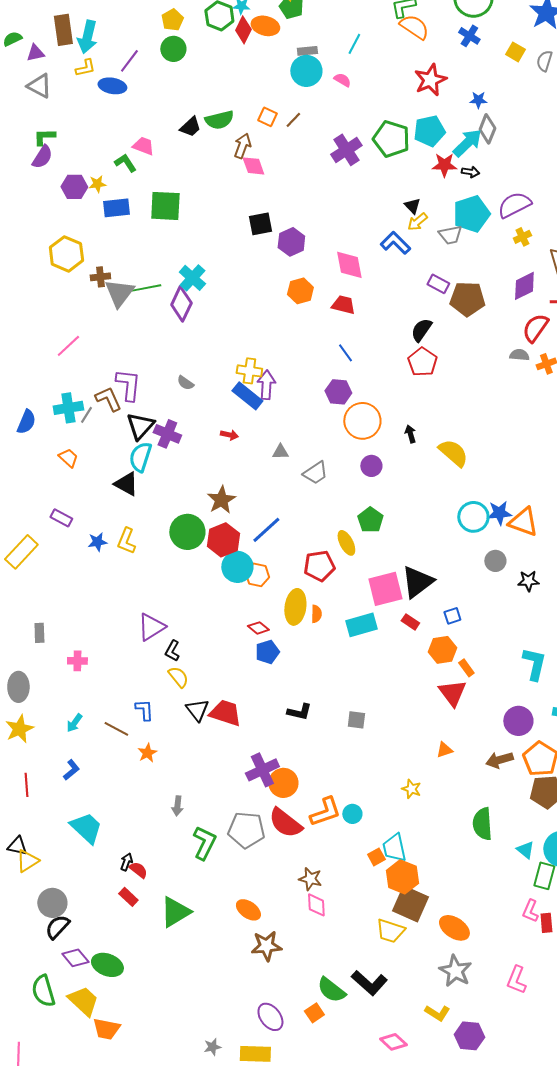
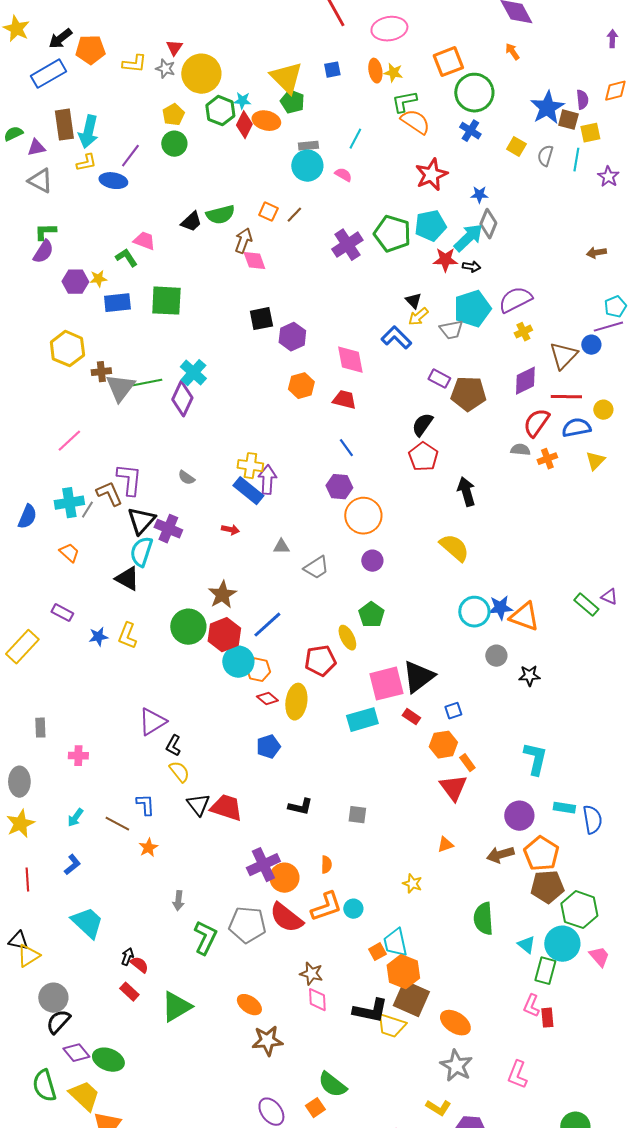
black arrow: (410, 434) -> (466, 492), moved, size x1.6
orange semicircle: (316, 614) -> (326, 865), moved
red diamond: (258, 628) -> (267, 699), moved
black L-shape: (369, 983) -> (370, 1011), moved, turned -30

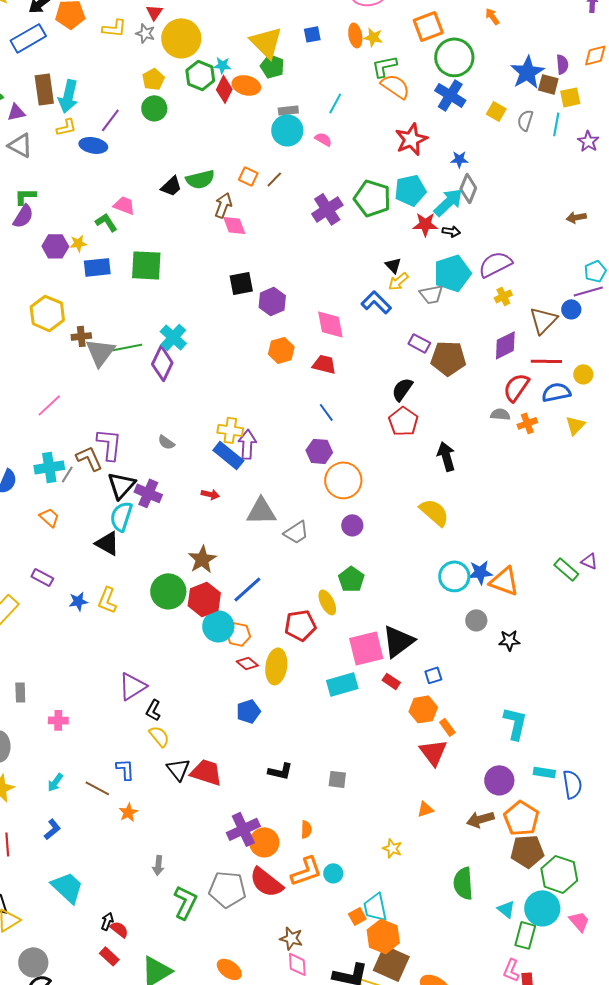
blue cross: (470, 131) -> (450, 95), size x1.4
gray triangle: (281, 547) -> (261, 511), size x1.8

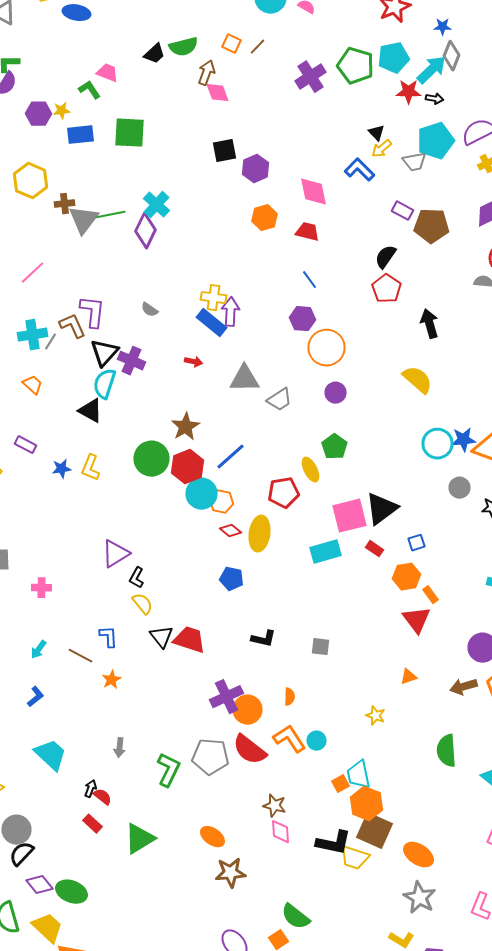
blue pentagon: (248, 711) -> (232, 579), turned 30
gray arrow: (158, 865) -> (120, 748), moved
orange L-shape: (306, 871) -> (290, 739), turned -104

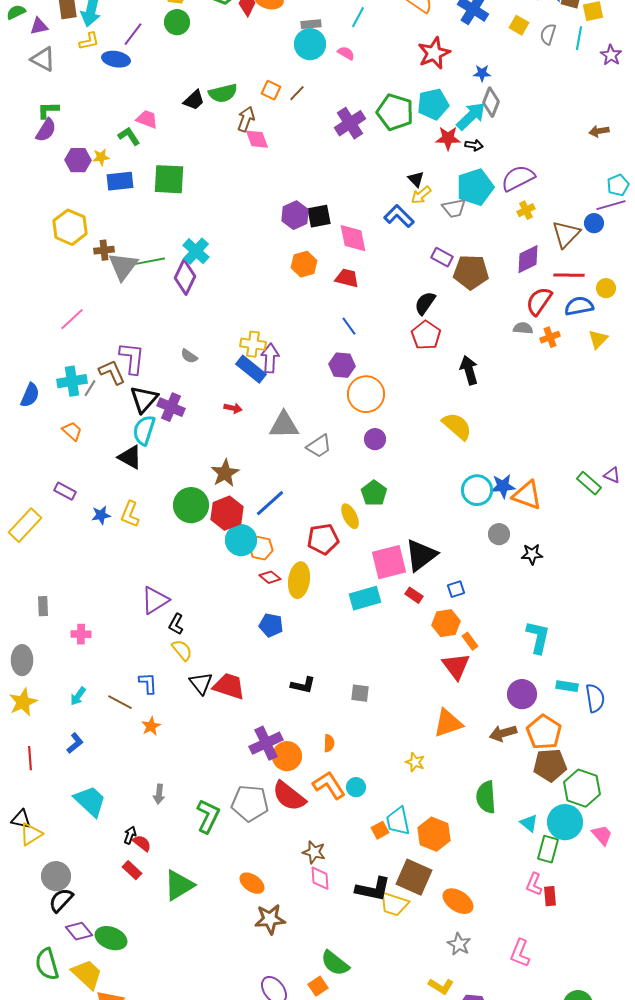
black square: (224, 151) -> (319, 216), moved
orange triangle: (408, 677) -> (448, 723), size x1.8
orange hexagon: (366, 804) -> (434, 834), moved
gray star: (420, 898) -> (459, 944), size x0.7

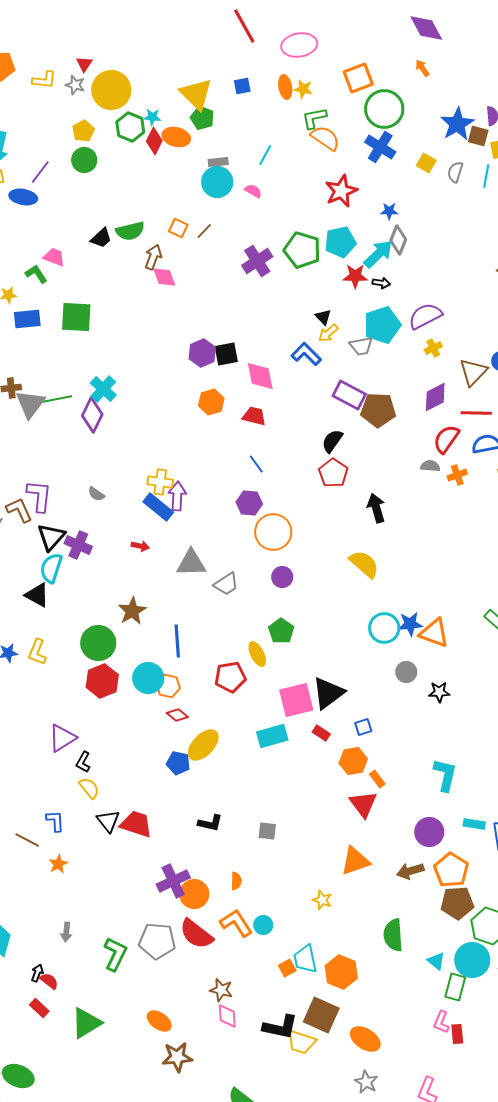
purple rectangle: (442, 257) -> (349, 395), size x1.5
blue line: (270, 503) -> (177, 641), turned -52
red hexagon: (227, 513) -> (102, 681), moved
yellow ellipse: (299, 580) -> (203, 745), moved, turned 36

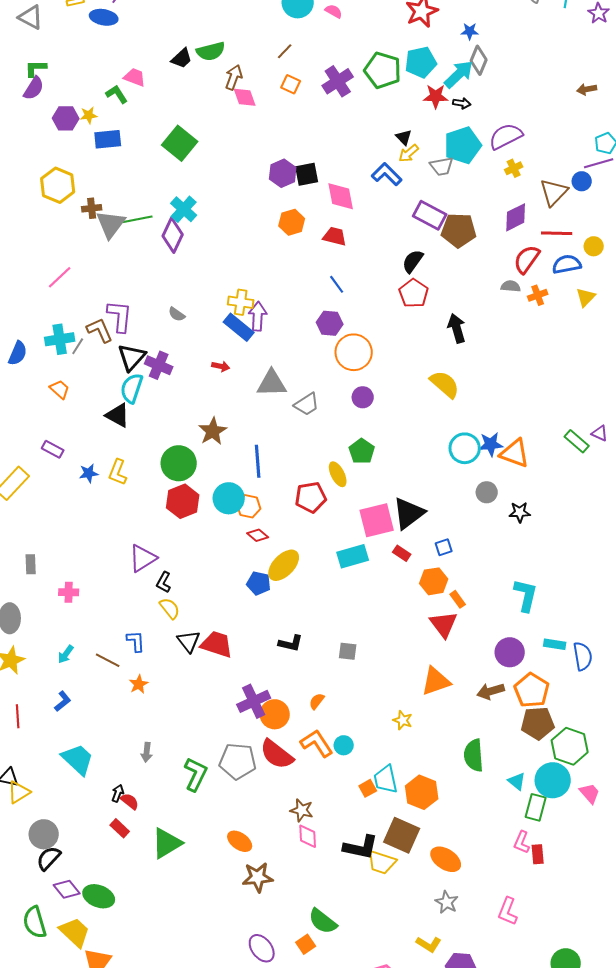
orange square: (178, 228) -> (291, 84), moved
green square: (76, 317) -> (180, 143), moved, turned 36
orange semicircle: (236, 881) -> (317, 701), turned -144

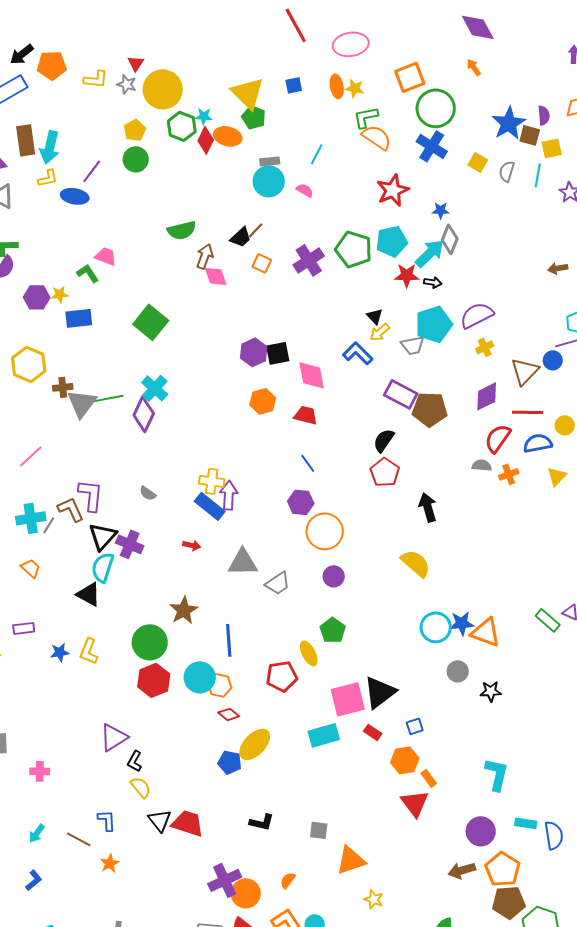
black trapezoid: (182, 58) -> (241, 237), moved
purple rectangle: (53, 449) -> (24, 628), turned -35
orange triangle: (436, 681) -> (351, 860), moved

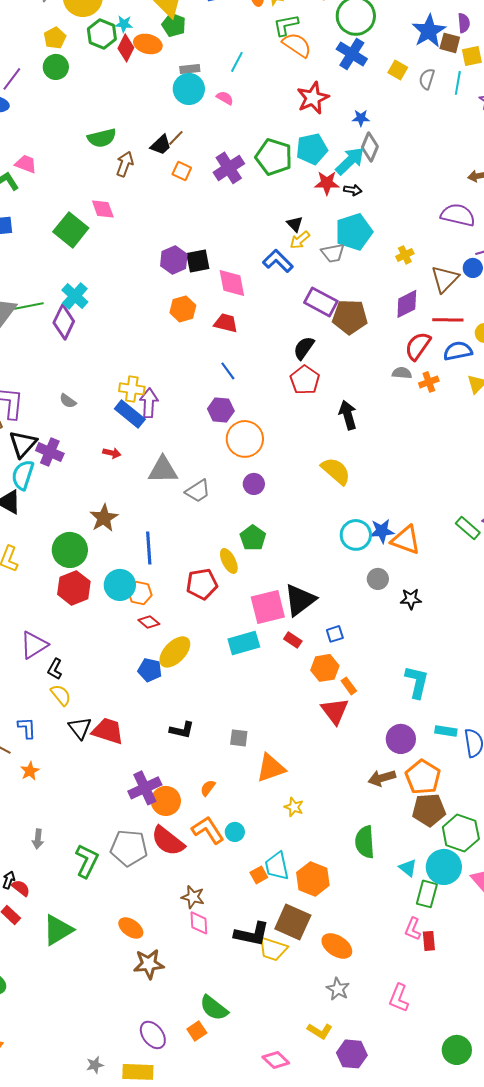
pink diamond: (216, 276) -> (103, 209), moved
purple semicircle: (477, 315) -> (458, 215), moved, turned 40

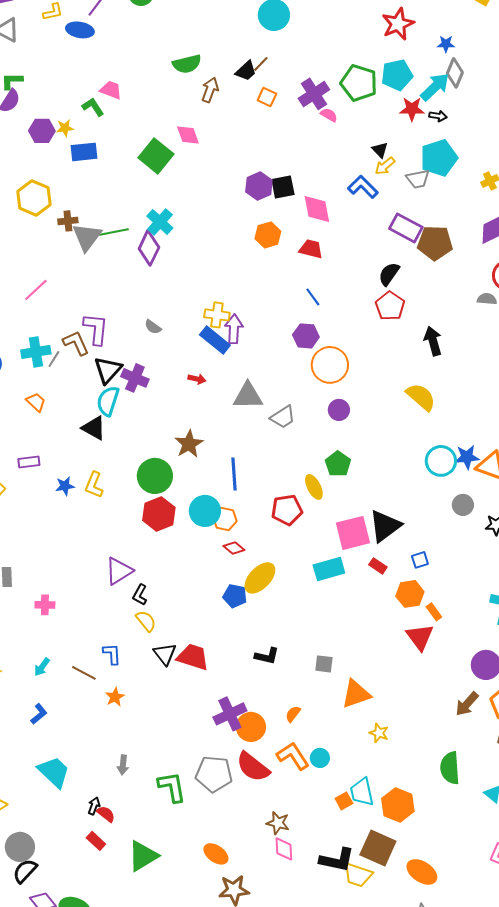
pink semicircle: (225, 98) -> (329, 115), moved
brown arrow: (382, 778) -> (467, 704), turned -32
green L-shape: (87, 861) -> (172, 787), turned -36

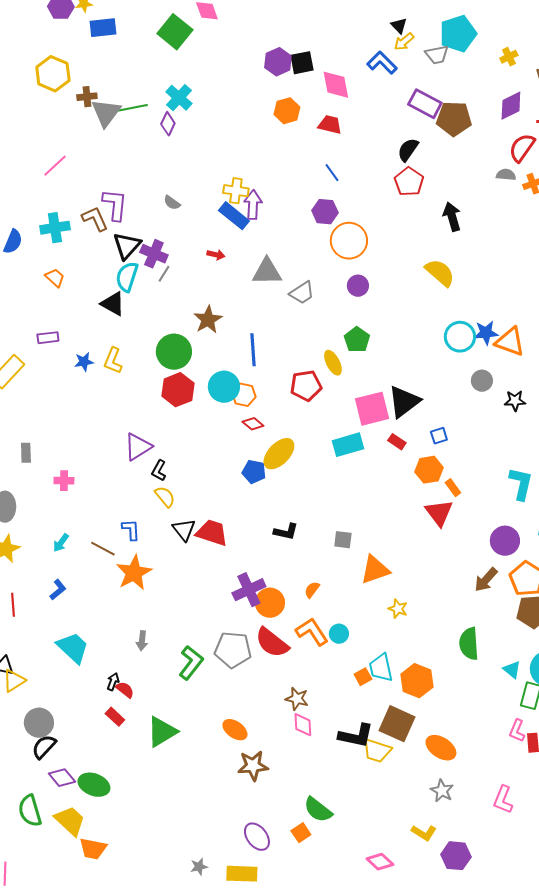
purple diamond: (149, 248) -> (168, 124), size x0.7
gray line: (54, 359) -> (164, 274), moved
orange star: (115, 697) -> (134, 573), size x1.8
green L-shape: (172, 787) -> (191, 663), turned 48

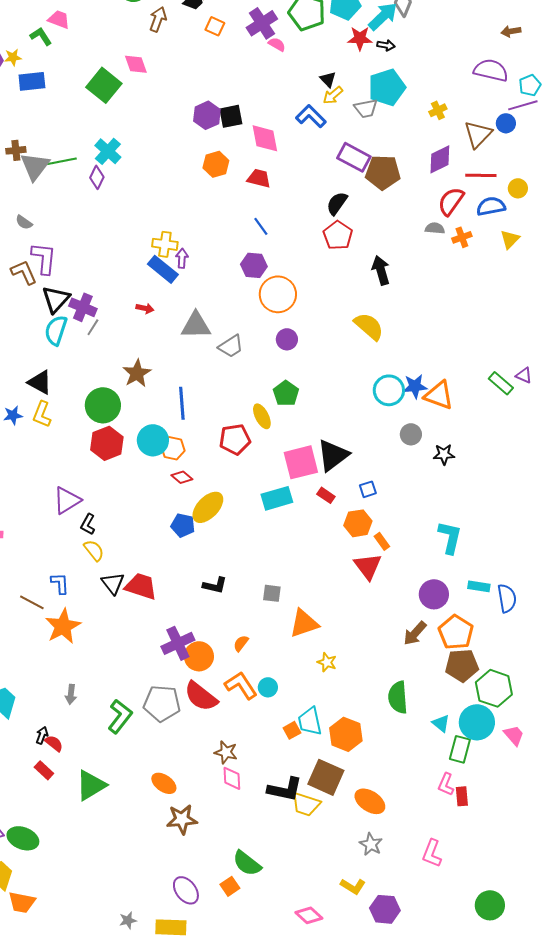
gray semicircle: (172, 203) -> (24, 222), moved
purple arrow: (253, 205) -> (182, 258), size x0.7
black triangle: (113, 304) -> (40, 382), moved

